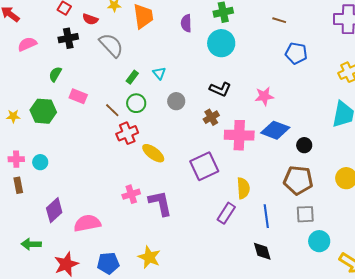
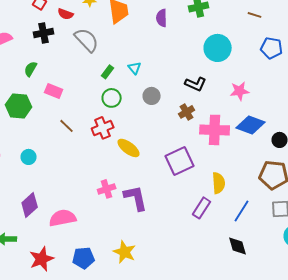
cyan circle: (221, 43) -> (218, 48), moved
brown line: (112, 110) -> (67, 126), moved
cyan circle: (40, 162) -> (29, 157), moved
blue line: (266, 216) -> (242, 211), turned 40

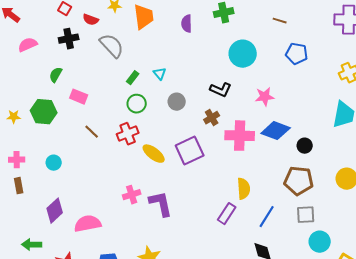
purple square: (180, 161) -> (190, 151), moved

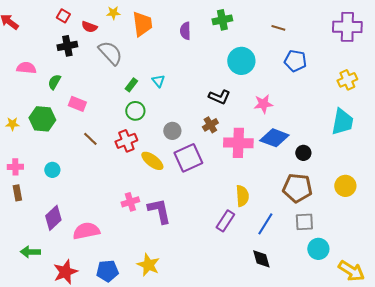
pink semicircle: (28, 45) -> (26, 68), moved, turned 30
gray circle: (177, 102) -> (172, 131), moved

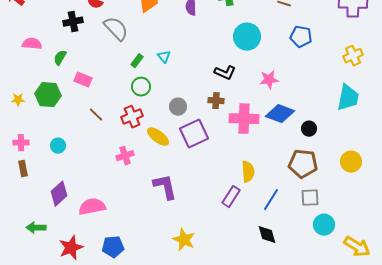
brown cross: (210, 125) -> (216, 101), turned 35
pink cross: (130, 202) -> (125, 156), moved
yellow star: (148, 265) -> (184, 240), moved

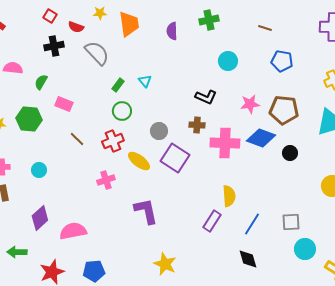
cyan circle: (247, 37) -> (228, 61), size x0.7
purple square: (194, 134) -> (175, 158), turned -32
brown pentagon: (303, 164) -> (284, 110), moved

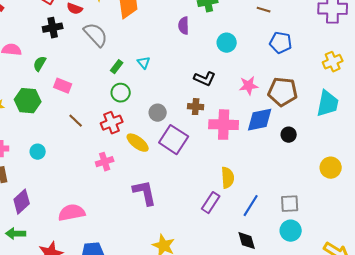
purple semicircle: (172, 31) -> (184, 26), moved
blue diamond: (261, 138) -> (260, 120), turned -32
purple diamond: (40, 218) -> (22, 202), moved
cyan circle: (305, 249) -> (291, 231), moved

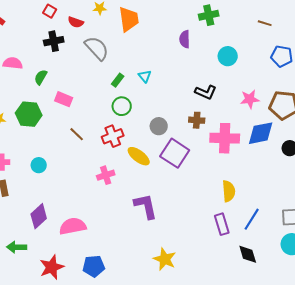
purple diamond: (22, 202) -> (39, 216), moved
purple rectangle: (211, 203) -> (222, 224), moved, turned -50

